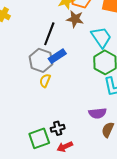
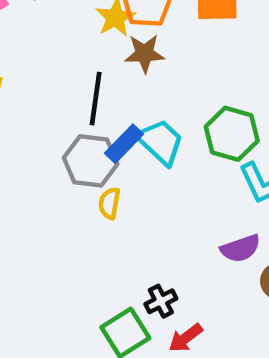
cyan trapezoid: (101, 37) -> (160, 142), moved

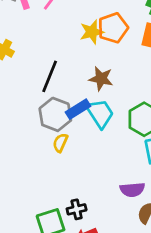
brown star: (145, 53) -> (101, 79), moved
black line: (96, 99) -> (50, 76), moved

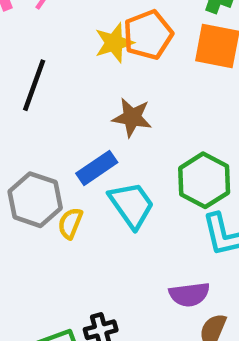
black line: (50, 76) -> (34, 85), moved
cyan trapezoid: (100, 113) -> (131, 205), moved
gray hexagon: (55, 114) -> (35, 200), moved

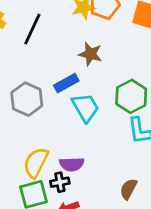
yellow semicircle: (70, 223) -> (36, 163), moved, size x1.6
purple semicircle: (189, 294) -> (72, 164), moved

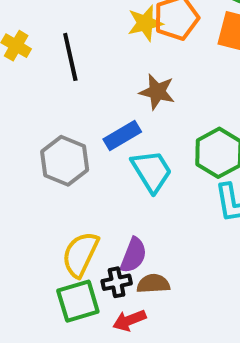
black line: (32, 29) -> (70, 57), turned -36
purple semicircle: (72, 164) -> (133, 255), turned -65
brown semicircle: (128, 189) -> (153, 284), moved, turned 60

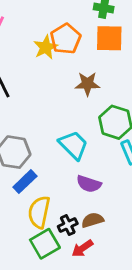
brown star: (157, 92) -> (87, 84), moved
blue rectangle: (122, 135) -> (25, 182), moved
purple semicircle: (133, 255) -> (89, 184), moved, turned 100

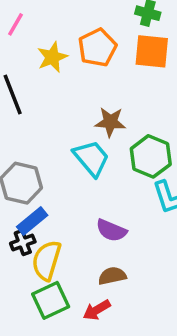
yellow star: (46, 47) -> (52, 57), moved
brown star: (87, 84) -> (110, 122), moved
cyan trapezoid: (73, 145) -> (91, 158), moved
black cross: (68, 225) -> (23, 243), moved

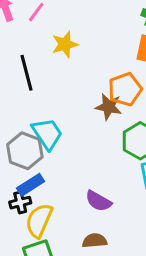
orange pentagon: (97, 48) -> (125, 89), moved
cyan trapezoid: (91, 158) -> (47, 134), moved

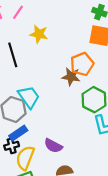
yellow star: (65, 44) -> (39, 34), turned 30
purple semicircle: (98, 201) -> (53, 146), moved

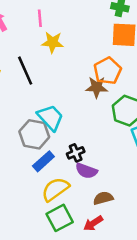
pink line: (18, 12) -> (40, 18), moved, turned -32
black cross: (12, 146) -> (76, 153), moved
yellow semicircle: (25, 158) -> (55, 189), turned 40

